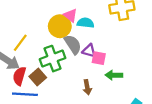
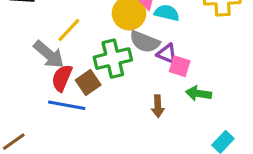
gray semicircle: (73, 44) -> (145, 42), turned 138

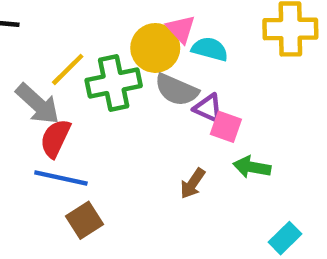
green cross: (113, 59) -> (114, 83), moved
brown square: (88, 82) -> (84, 220), moved
brown arrow: (158, 106) -> (193, 183), turned 35

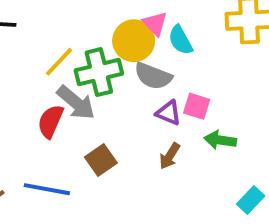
cyan semicircle: (210, 49) -> (180, 40), turned -132
gray arrow: (38, 104) -> (76, 103), moved
purple triangle: (208, 108) -> (169, 113), moved
blue line: (61, 178) -> (47, 189), moved
brown square: (84, 220) -> (101, 160), moved

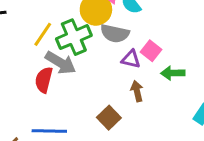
pink square: (197, 106) -> (151, 51), turned 30
brown arrow: (170, 156) -> (137, 91), turned 144
brown square: (101, 160) -> (109, 118), moved

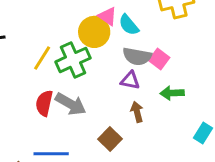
gray semicircle: (115, 33) -> (137, 56), moved
pink square: (151, 51) -> (159, 59), moved
gray arrow: (60, 63) -> (71, 104), moved

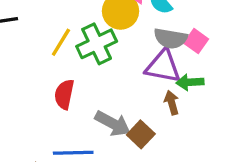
purple triangle: (130, 80) -> (163, 66), size x1.6
green arrow: (172, 93) -> (190, 82), moved
gray arrow: (71, 104) -> (113, 124), moved

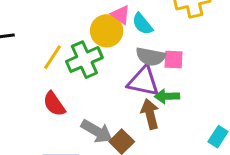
pink square: (196, 41) -> (174, 60), turned -35
red semicircle: (64, 94) -> (54, 104), turned -48
brown arrow: (172, 103) -> (150, 114), size x1.4

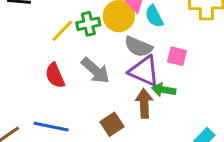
gray semicircle: (151, 57) -> (138, 47), moved
green cross: (84, 60) -> (88, 24), moved, size x0.7
gray arrow: (97, 131) -> (95, 70), moved

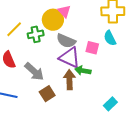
cyan semicircle: (154, 16) -> (110, 38), moved
green cross: (88, 24) -> (36, 34), moved
gray arrow: (95, 70) -> (34, 72), moved

